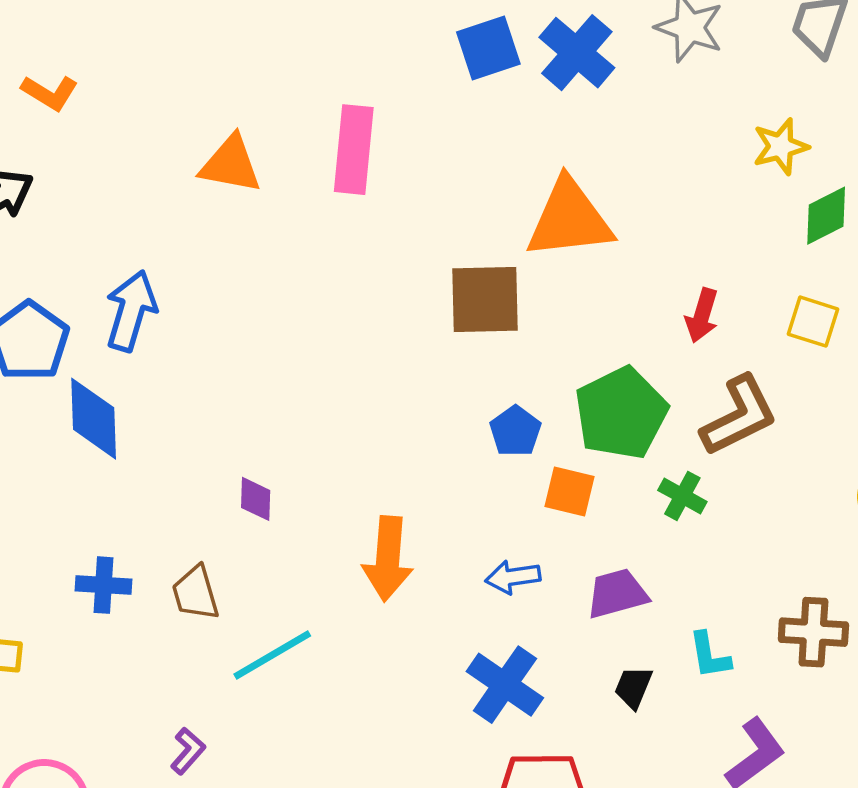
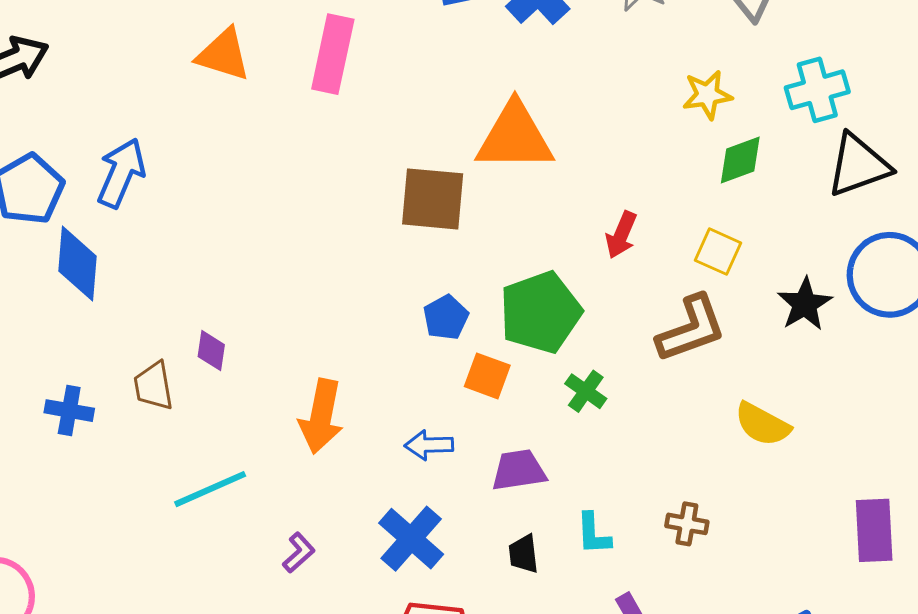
brown L-shape: (739, 416) -> (691, 329), moved
brown trapezoid: (196, 593) -> (154, 386), moved
brown cross: (813, 632) -> (687, 524), size x0.7
black trapezoid: (633, 687) -> (523, 554), turned -36
purple L-shape: (188, 751) -> (299, 553), moved

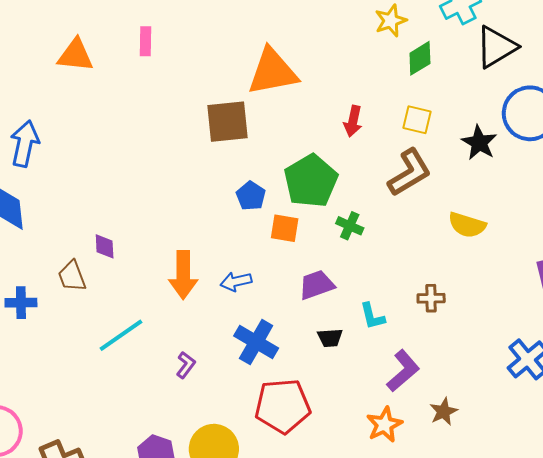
pink rectangle: (333, 54) -> (146, 41), size x0.6
blue arrow: (429, 445) -> (236, 281), moved
black trapezoid: (523, 554) -> (330, 338), turned -76

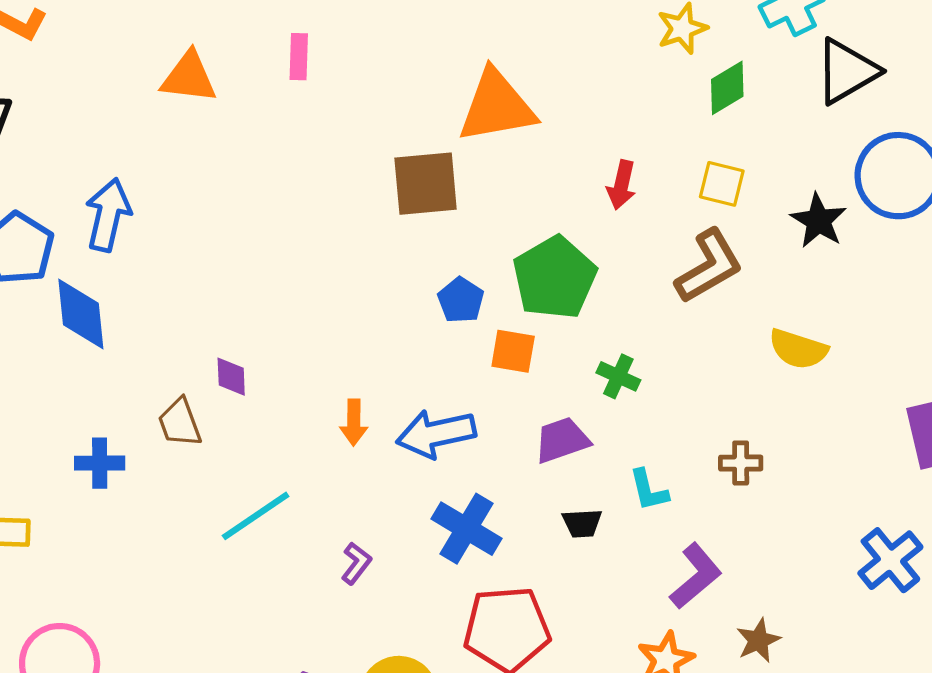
green cross: (350, 226) -> (618, 376), moved
orange arrow: (183, 275) -> (354, 422), size x0.6
blue arrow: (236, 281) -> (436, 434), size x1.6

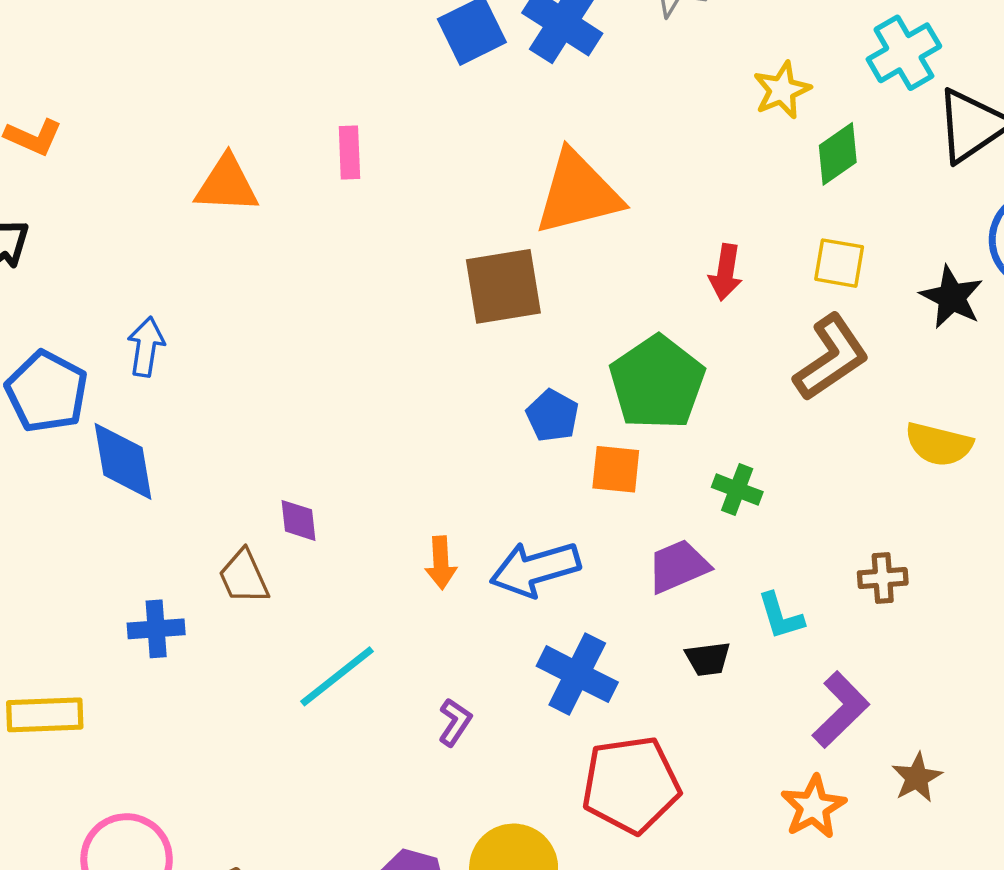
blue arrow: (108, 215) -> (146, 347), size x0.7

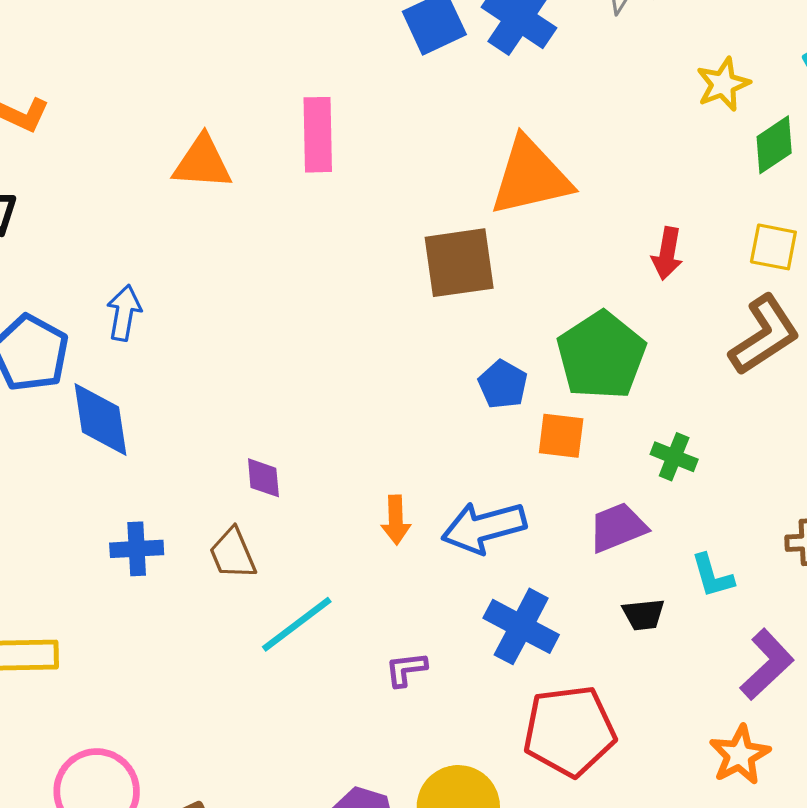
pink rectangle: (349, 152) -> (318, 135), size x1.5
brown trapezoid: (244, 577) -> (233, 554), moved
blue cross: (156, 629) -> (137, 549), moved
purple L-shape: (455, 722) -> (406, 669), turned -132

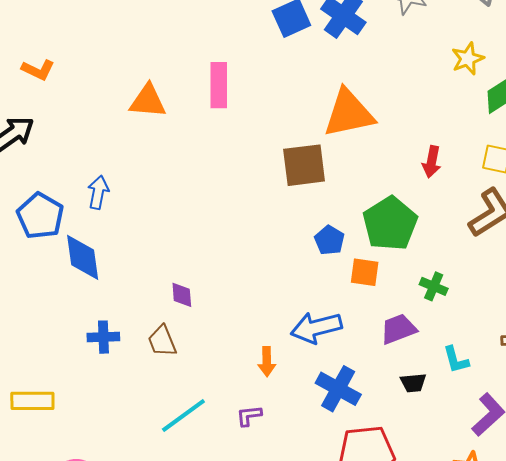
orange arrow: (396, 520) -> (267, 362), moved
cyan line: (297, 624) -> (183, 415), moved
purple L-shape: (406, 669) -> (249, 416), moved

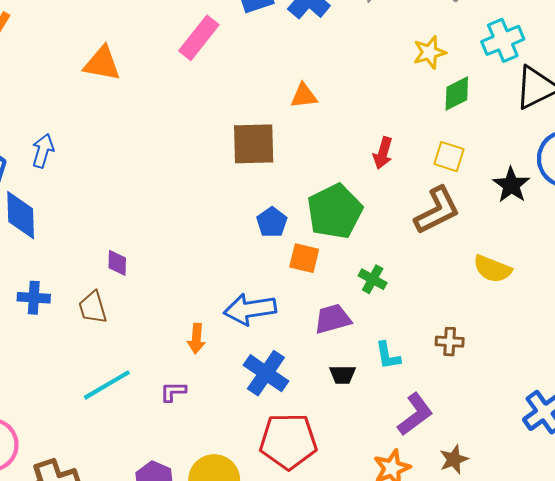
pink rectangle: (219, 85) -> (199, 38), moved, turned 33
orange triangle: (349, 113) -> (304, 96), size x0.5

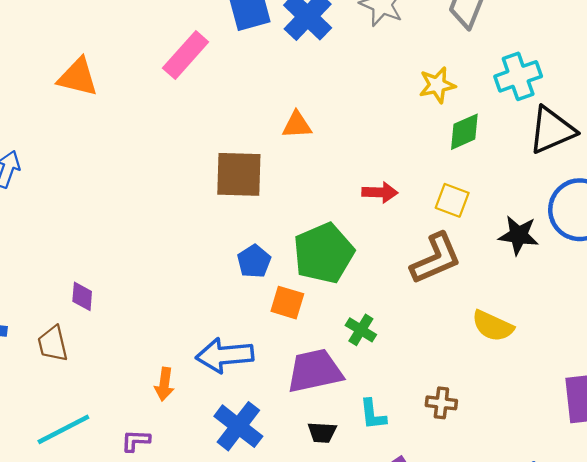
red arrow: (383, 153) -> (380, 192), turned -108
black star: (511, 185) -> (519, 235), turned -30
purple trapezoid: (333, 319) -> (315, 371), size x1.4

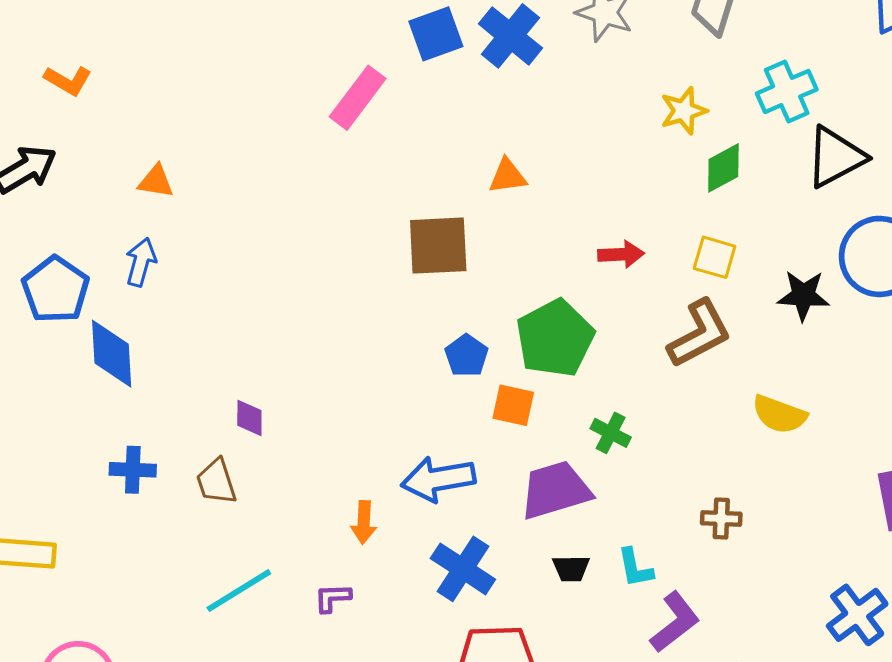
orange triangle: (78, 77) -> (156, 181), moved, size x0.7
cyan L-shape: (373, 414) -> (635, 568), moved

